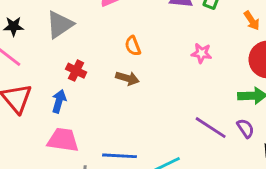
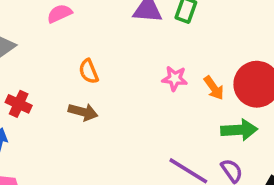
orange arrow: (252, 21) -> (214, 88), moved

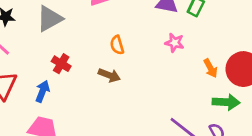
pink star: (175, 78) -> (175, 43), moved

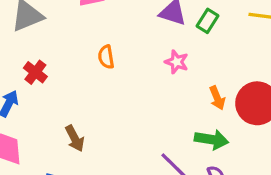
brown arrow: (109, 75) -> (75, 138), moved, turned 35
green arrow: (226, 102) -> (211, 140), moved

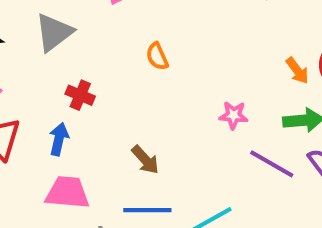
pink star: (177, 62) -> (233, 115), moved

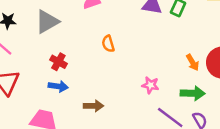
blue arrow: (59, 139) -> (58, 86), moved, turned 78
brown arrow: (145, 160) -> (93, 106), turned -54

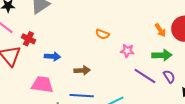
orange semicircle: (108, 44) -> (102, 34), moved, turned -48
red cross: (58, 62) -> (28, 39), moved

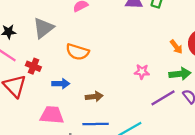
orange semicircle: (102, 34) -> (77, 52), moved, size x1.5
purple line: (145, 76) -> (163, 98), turned -60

